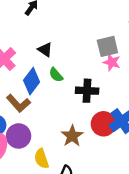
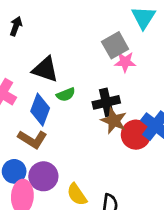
black triangle: (45, 50) -> (45, 69), size x1.5
green semicircle: (56, 75) -> (66, 95), turned -56
brown star: (72, 136) -> (114, 121), moved

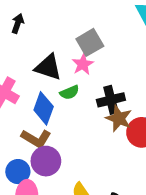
gray square: (115, 45) -> (90, 42), moved
pink star: (125, 62) -> (83, 64), moved, turned -30
purple circle: (43, 176) -> (46, 161), moved

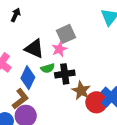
black cross: (111, 100) -> (65, 74), moved
brown L-shape: (36, 139) -> (20, 99), turned -75

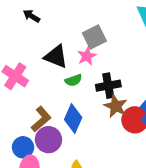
black arrow: (16, 15) -> (31, 16), turned -80
black cross: (65, 74) -> (108, 86), moved
blue diamond: (28, 78) -> (73, 118), moved

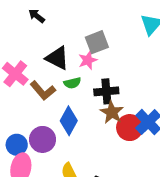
brown L-shape: (41, 119) -> (43, 91), moved, turned 85

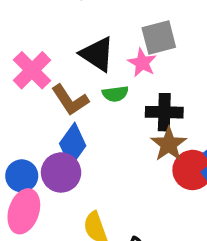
pink star: (88, 60) -> (142, 63), turned -30
blue diamond: (69, 121) -> (73, 145), moved

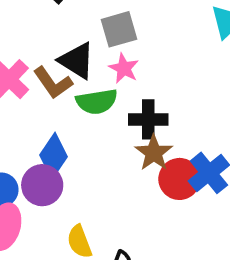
gray square: (159, 37) -> (119, 29), moved
green semicircle: (115, 94) -> (97, 102), size x1.5
brown L-shape: (70, 100) -> (53, 83), moved

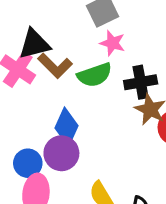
black triangle: (77, 61) -> (34, 44), moved, turned -36

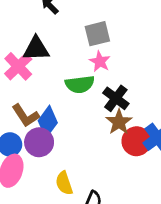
brown L-shape: (55, 66) -> (26, 115), moved
black cross: (141, 82) -> (116, 98), turned 35

